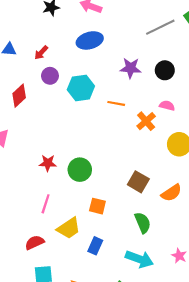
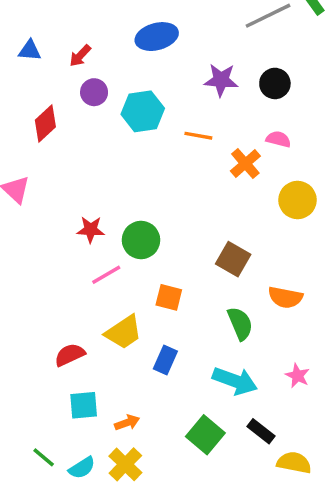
orange semicircle: (171, 193) -> (285, 297), moved, turned 45
pink line: (46, 204) -> (106, 275), moved, turned 42

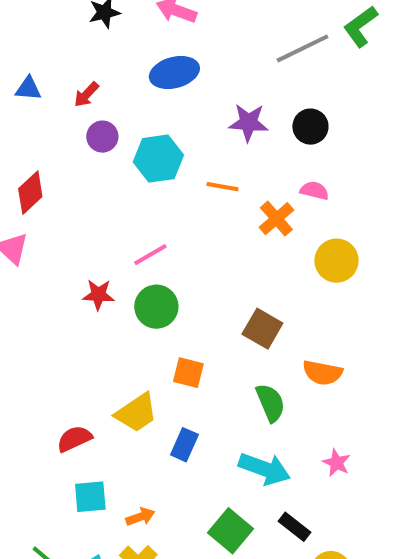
red diamond: (45, 123) -> (30, 193), moved
pink line: (106, 275) -> (150, 255), moved

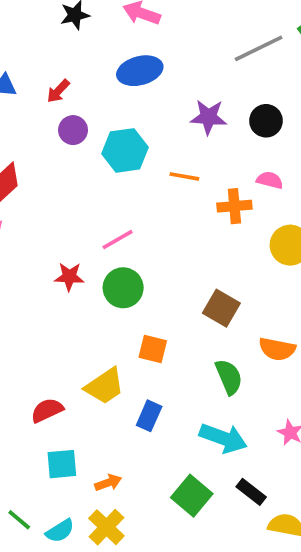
orange cross: (276, 219) -> (234, 206), turned 36

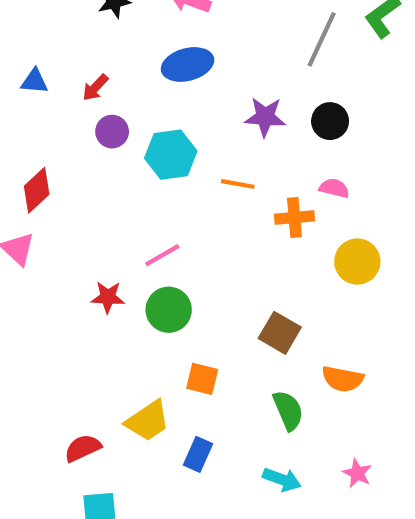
gray line: (259, 48) -> (322, 39), turned -39
cyan arrow: (223, 438) -> (282, 480), size x0.7

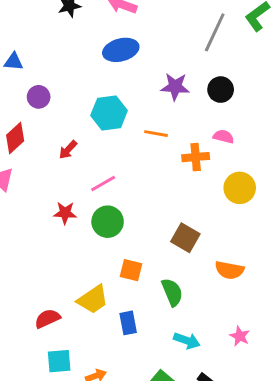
red arrow: (95, 88) -> (68, 150), moved
purple circle: (112, 132) -> (39, 97), moved
green semicircle: (288, 410) -> (172, 292), moved
blue rectangle: (198, 454) -> (128, 323), turned -35

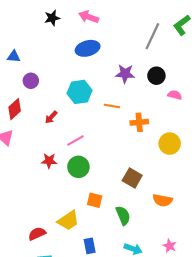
pink semicircle: (224, 137) -> (175, 95), moved
blue rectangle: (128, 323) -> (90, 246), moved

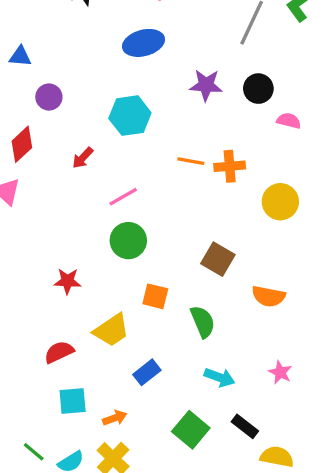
orange line: (112, 106) -> (191, 161), moved
red star: (49, 161) -> (67, 281), moved
blue rectangle: (90, 246) -> (147, 372), turned 63

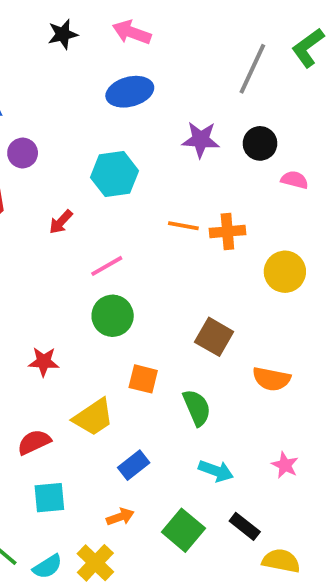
orange arrow: (115, 418) -> (120, 517), moved

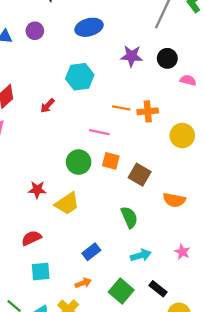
purple circle: (23, 153) -> (35, 31), moved
pink line: (107, 266) -> (99, 132), moved, turned 42
orange square: (143, 379) -> (111, 161), moved
yellow trapezoid: (93, 417) -> (67, 203), moved
cyan arrow: (216, 471) -> (141, 255), turned -36

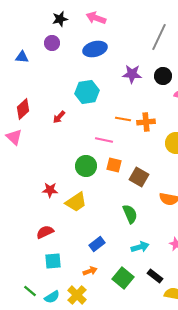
purple circle: (35, 31) -> (52, 43), moved

